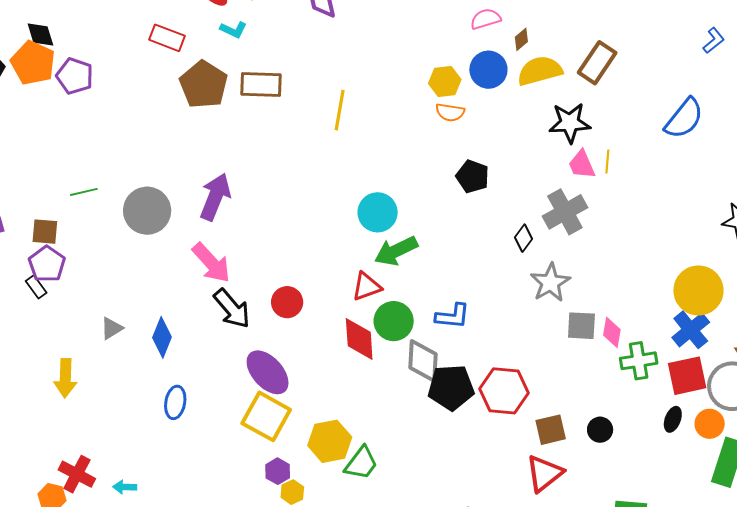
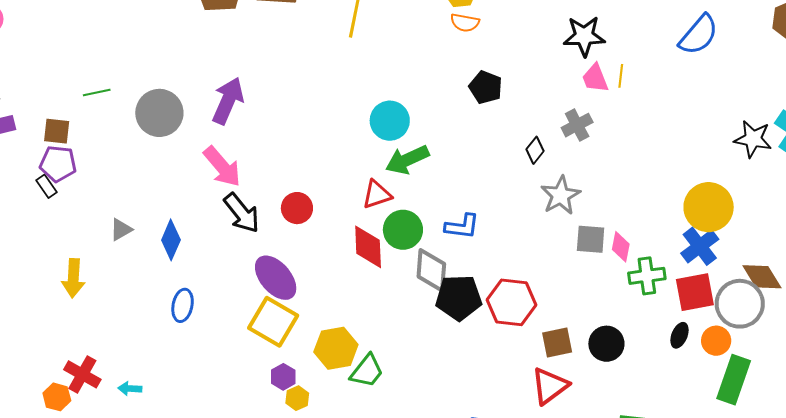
gray cross: (565, 212) -> (577, 125), size x0.7
purple pentagon: (47, 264) -> (58, 164), turned -30
black circle: (600, 430) -> (606, 344), size x1.4

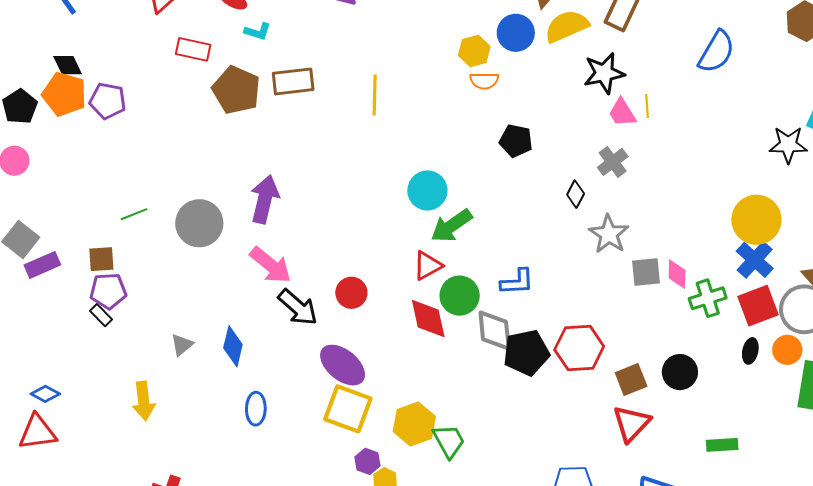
green trapezoid: (367, 371) -> (449, 441), turned -57

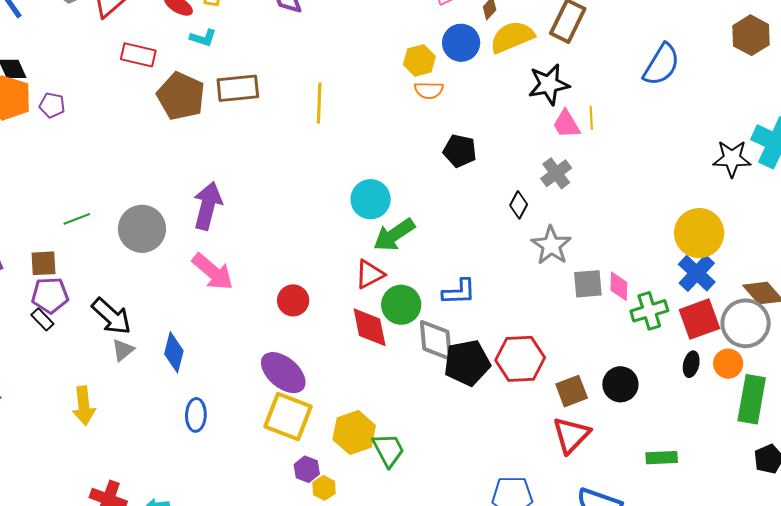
purple pentagon: (108, 101) -> (52, 105), size x0.7
black arrow: (298, 307) -> (111, 316), moved

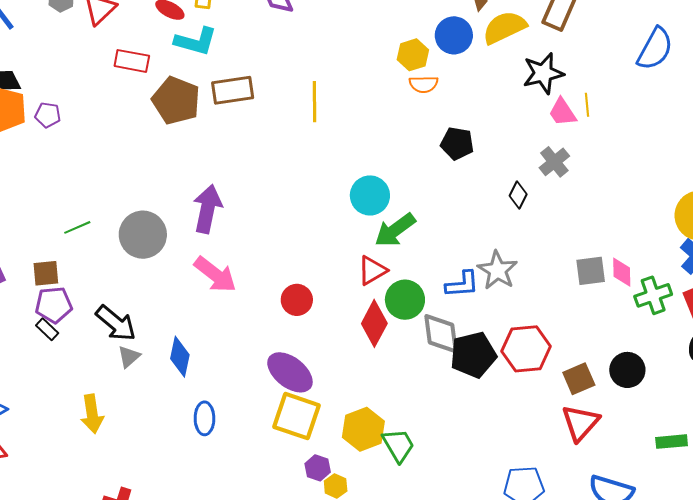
cyan L-shape: (203, 38) -> (196, 41), size x1.6
gray star: (551, 245) -> (497, 270), moved
red diamond: (370, 327) -> (374, 323), turned 42

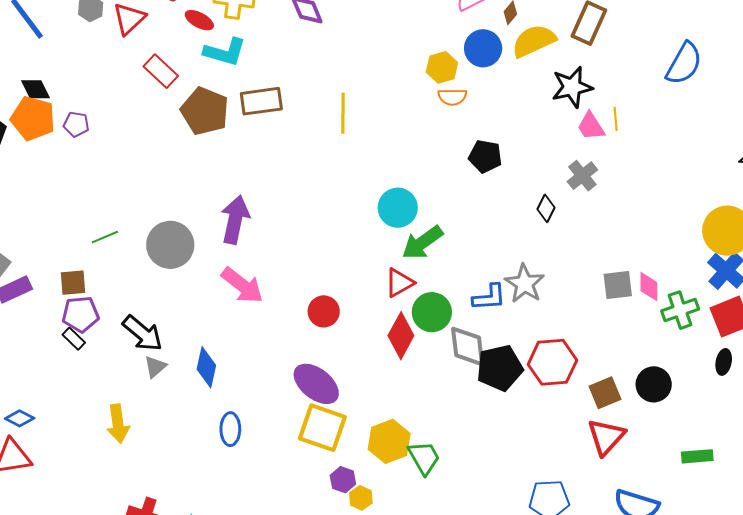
red rectangle: (132, 61) -> (161, 71), turned 32

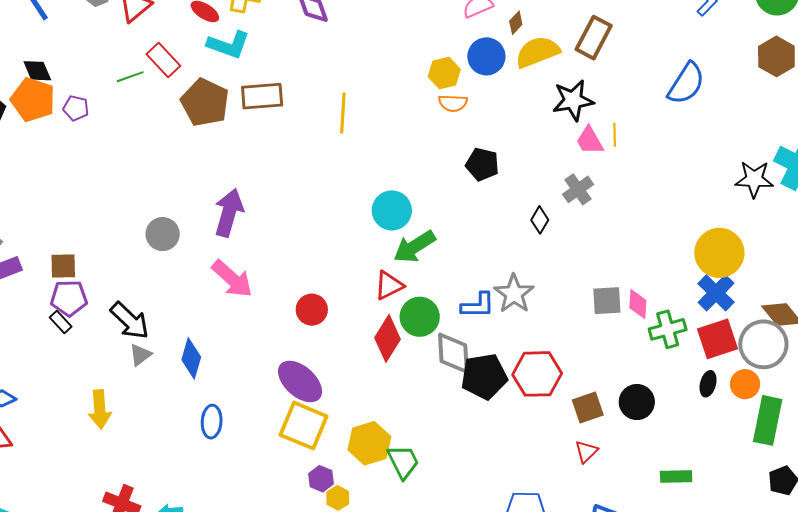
green line: (105, 237) -> (130, 77), moved
gray circle: (170, 245) -> (163, 234), size x0.7
red triangle: (606, 437) -> (586, 451), size x0.6

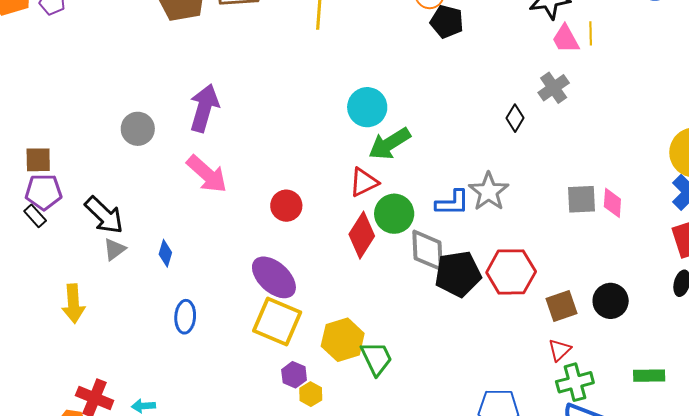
black pentagon: (482, 164) -> (447, 22), moved
green cross: (668, 329) -> (575, 382), moved
blue diamond: (191, 358) -> (165, 253), size x0.7

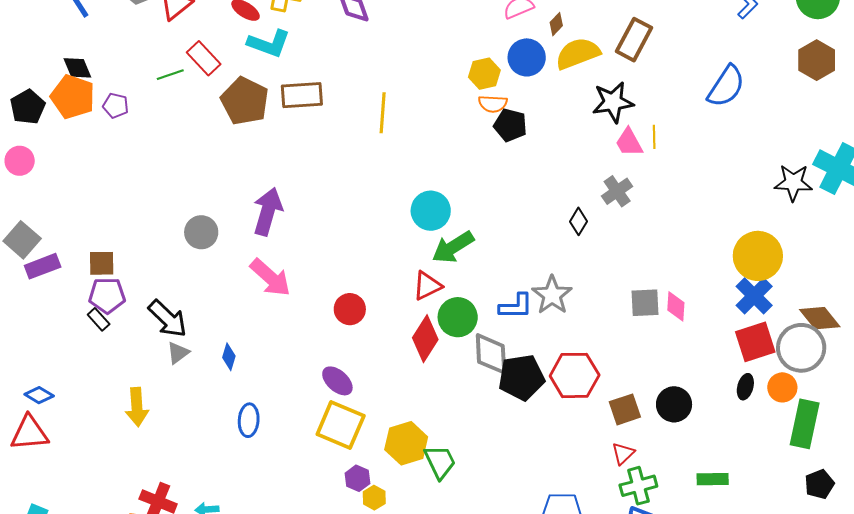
purple ellipse: (274, 277) -> (337, 381), size x0.7

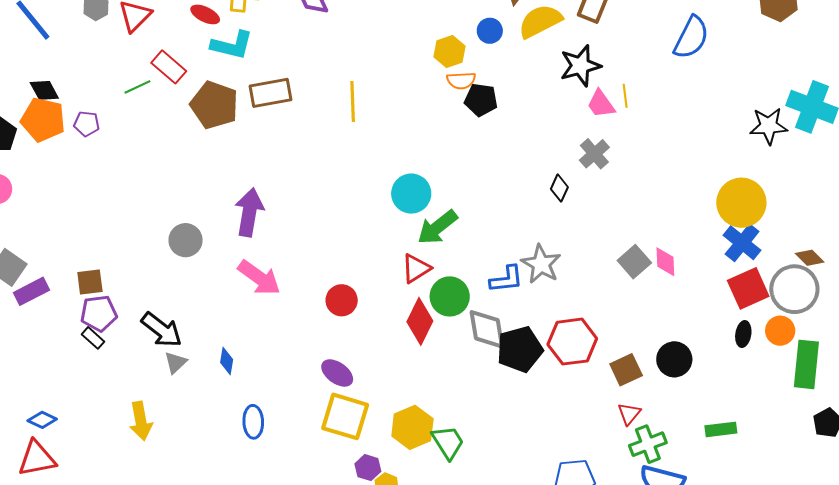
blue circle: (527, 57) -> (490, 31), size x0.7
gray square: (645, 303) -> (634, 262), turned -32
brown diamond: (820, 318) -> (810, 258), size x0.7

